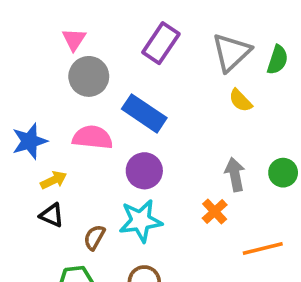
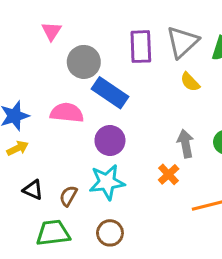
purple rectangle: (161, 43) -> (141, 47), moved, turned -36
gray circle: (89, 76) -> (84, 62), moved
yellow arrow: (54, 180) -> (18, 148), moved
black triangle: (52, 215) -> (33, 190), moved

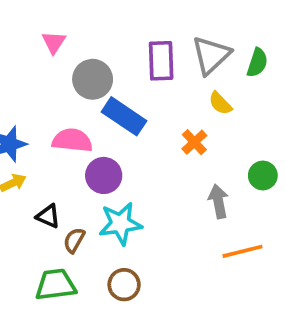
purple circle: (110, 140) -> (104, 175), moved
gray arrow: (185, 144) -> (218, 201), moved
orange cross: (169, 174) -> (194, 142), moved
black triangle: (33, 190) -> (48, 216), moved

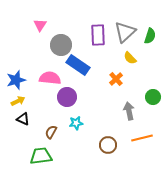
black triangle: (48, 216) -> (23, 119), moved
cyan star: (120, 224) -> (76, 123), size x0.6
brown circle: (124, 285) -> (108, 145), moved

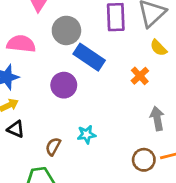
pink semicircle: (50, 78) -> (21, 44), moved
purple circle: (67, 97) -> (64, 85), moved
brown circle: (108, 145) -> (144, 160), moved

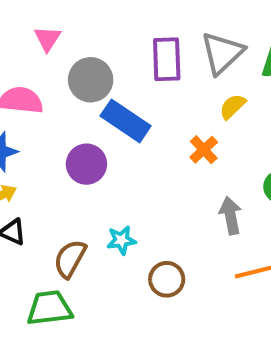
yellow semicircle: (158, 48) -> (233, 106), turned 90
brown semicircle: (53, 146) -> (70, 259), size x1.4
brown circle: (144, 160) -> (167, 279), moved

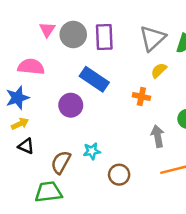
purple rectangle: (167, 59) -> (104, 37), moved
gray circle: (91, 80) -> (73, 35), moved
orange cross: (204, 150) -> (141, 97), turned -35

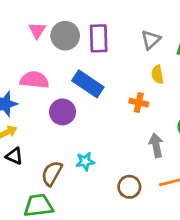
gray triangle: (153, 38) -> (151, 40), size x0.7
pink semicircle: (31, 67) -> (34, 80), moved
yellow semicircle: (159, 70) -> (157, 74), turned -56
brown circle: (119, 175) -> (129, 187), moved

